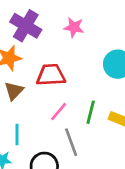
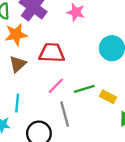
green line: (91, 112) -> (84, 89), turned 54

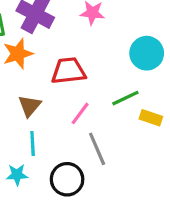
brown triangle: (18, 64) -> (30, 106), moved
green line: (84, 89) -> (125, 98), moved

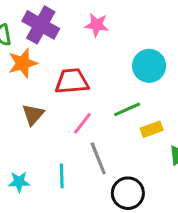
yellow rectangle: (151, 118) -> (152, 129), turned -40
cyan line: (33, 144) -> (62, 176), moved
black circle: (67, 179) -> (128, 193), moved

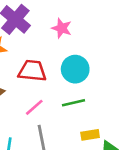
cyan circle: (149, 66) -> (75, 69), moved
yellow rectangle: (152, 129) -> (90, 135), moved

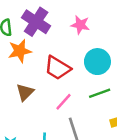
red trapezoid: (32, 71) -> (58, 68), turned -148

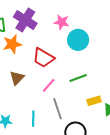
cyan circle: (97, 62) -> (78, 40), moved

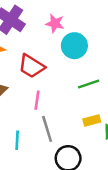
green line: (78, 78) -> (89, 84), moved
pink line: (49, 85) -> (37, 100), turned -35

